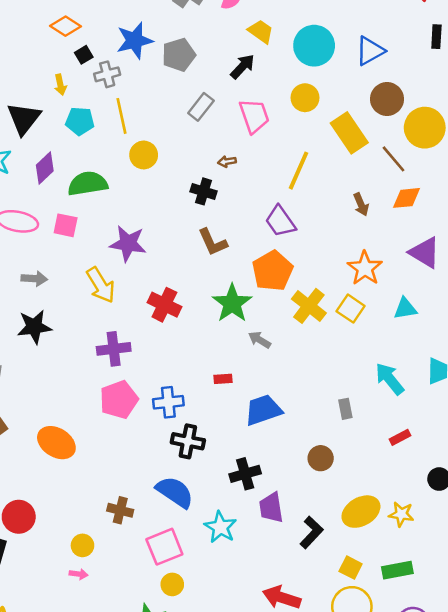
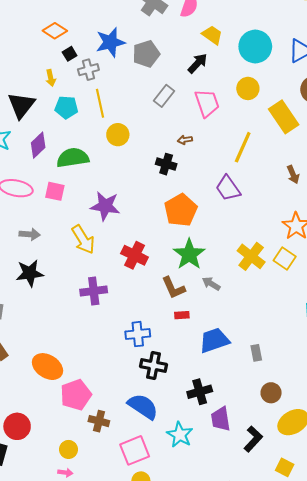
brown L-shape: (213, 242) -> (173, 288), moved
orange pentagon: (272, 271) -> (181, 210), moved
pink pentagon: (119, 400) -> (76, 395), moved
gray rectangle: (345, 409) -> (256, 353), moved
brown circle: (321, 458) -> (271, 393), moved

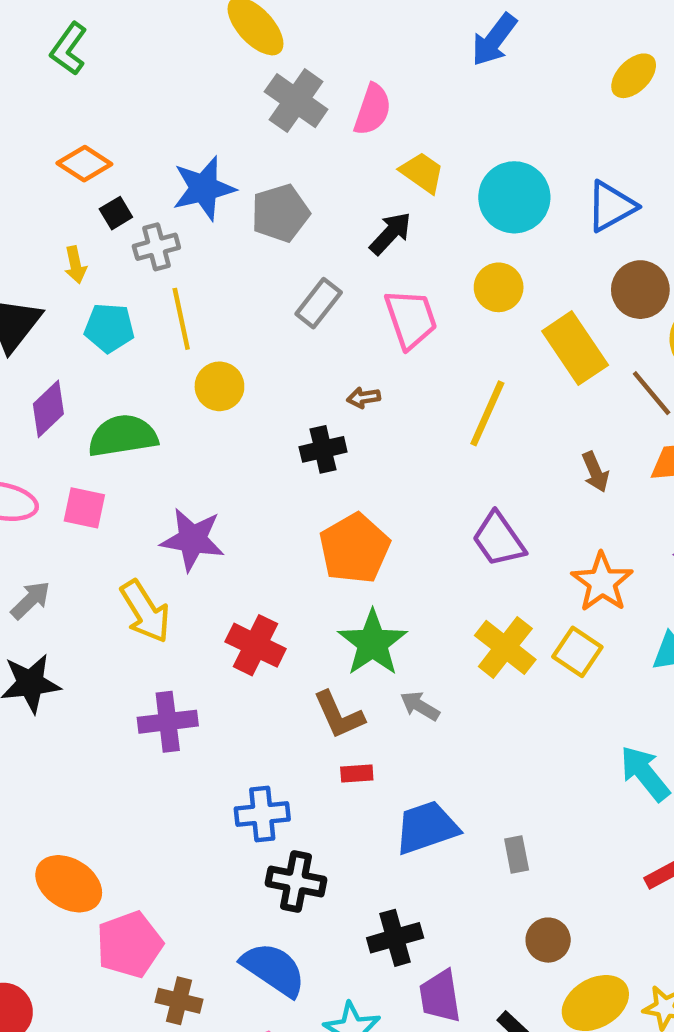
black cross: (166, 164) -> (323, 449), turned -30
purple trapezoid: (228, 188) -> (499, 539), moved
gray arrow: (30, 234) -> (30, 600), turned -48

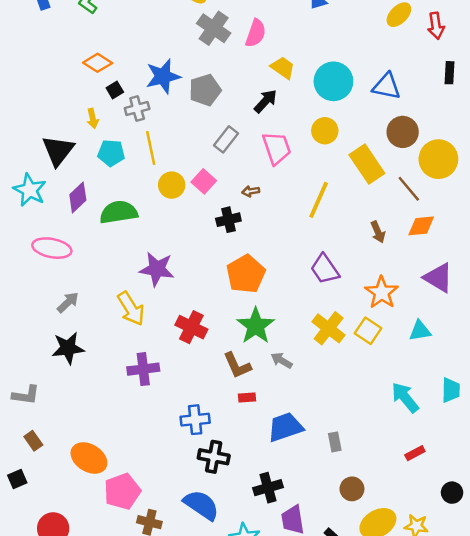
blue triangle: (611, 206) -> (387, 86), turned 40
pink square: (84, 508) -> (204, 181), moved, turned 30

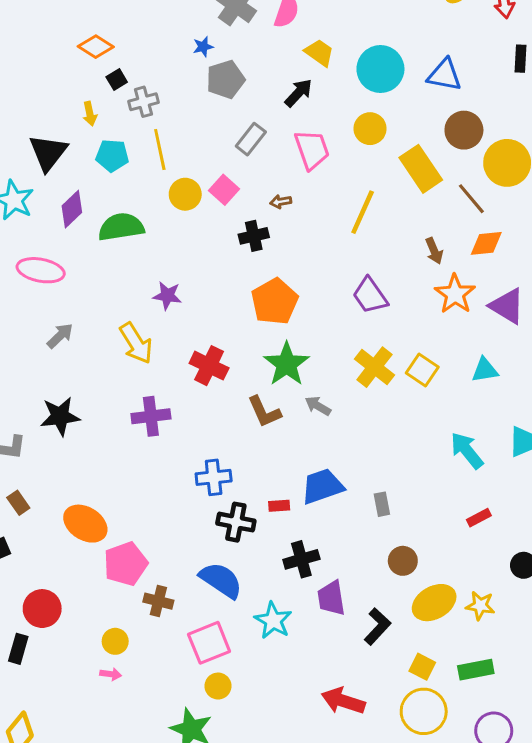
blue star: (163, 76) -> (203, 47), moved, size x0.5
purple star: (157, 269) -> (167, 296), size x0.7
orange star: (382, 293) -> (455, 294), moved
black star: (68, 348) -> (60, 416), moved
red rectangle: (247, 397) -> (279, 506), moved

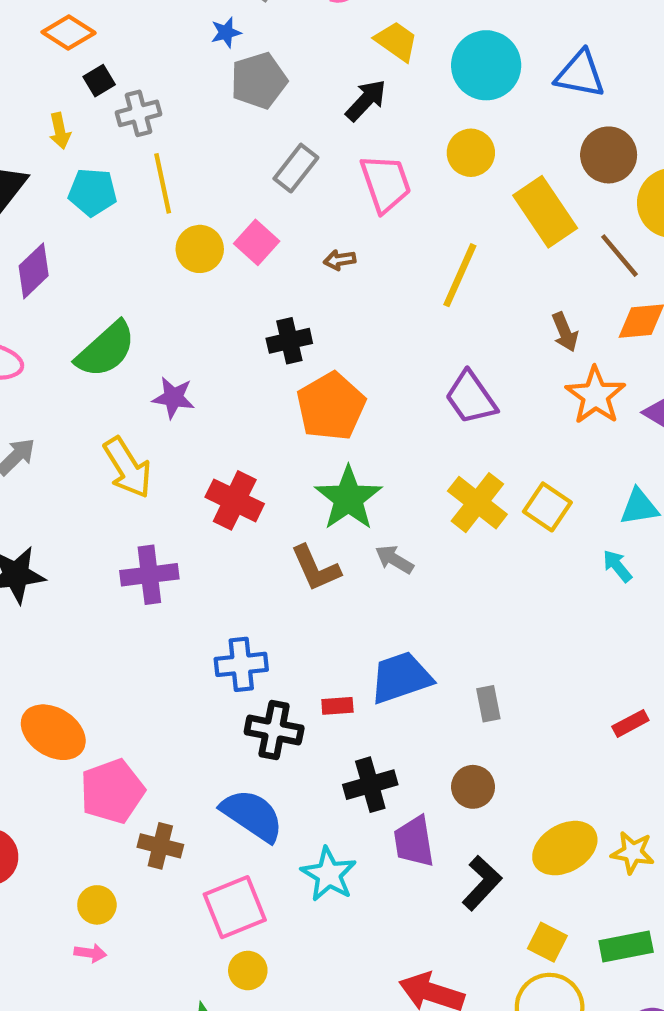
green semicircle: (121, 227) -> (106, 350), moved, turned 147
black cross: (254, 236) -> (289, 341), moved
cyan arrow: (467, 451) -> (617, 566), moved, size x0.6
brown circle: (403, 561) -> (473, 787), moved

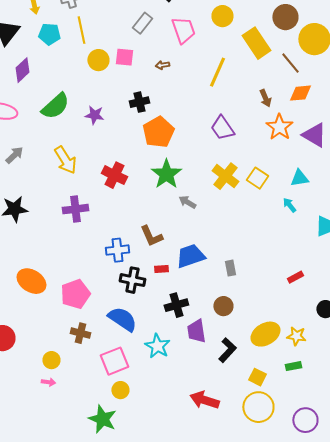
pink square: (257, 242) -> (124, 57), turned -36
purple star: (173, 398) -> (94, 115), moved
brown L-shape: (316, 568) -> (151, 236), moved
pink pentagon: (112, 791) -> (75, 294), moved
green rectangle: (626, 946) -> (293, 366), moved, size x0.7

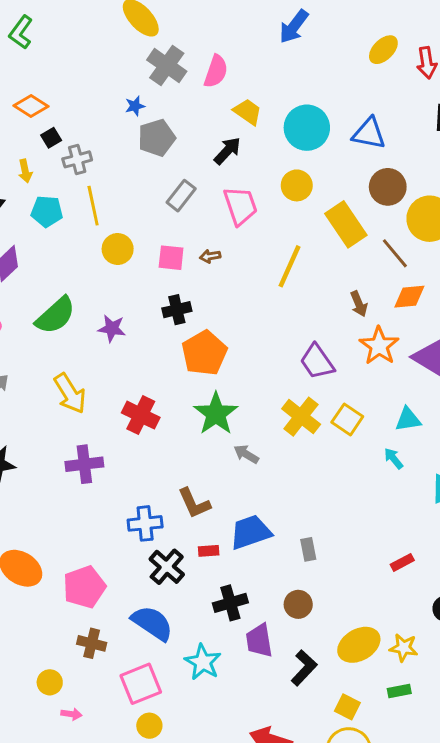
pink square: (124, 57) -> (171, 258), moved
purple trapezoid: (222, 128) -> (317, 362), moved
black cross: (132, 280) -> (167, 567), turned 30
pink arrow: (48, 382) -> (71, 714), moved

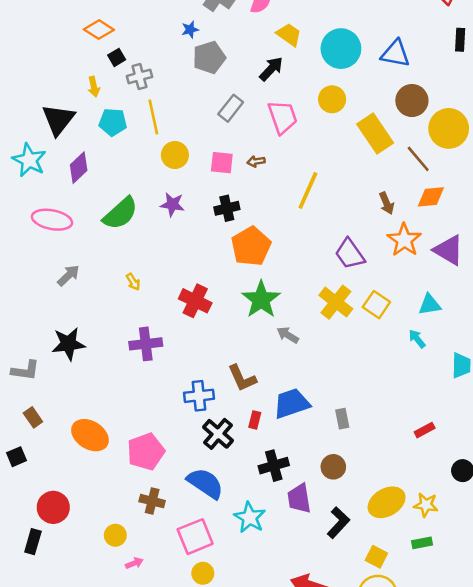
yellow line: (290, 266) -> (308, 191), moved
purple star: (112, 328) -> (172, 204), moved
yellow arrow: (70, 393) -> (133, 282), size x0.5
red rectangle: (209, 551) -> (255, 420), turned -72
pink arrow: (71, 714) -> (134, 563), turned -30

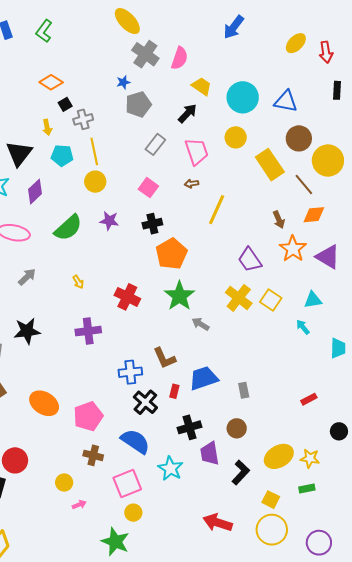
yellow circle: (175, 155) -> (95, 182), moved
brown arrow: (256, 161) -> (192, 184), moved
pink square: (222, 163) -> (148, 188), turned 30

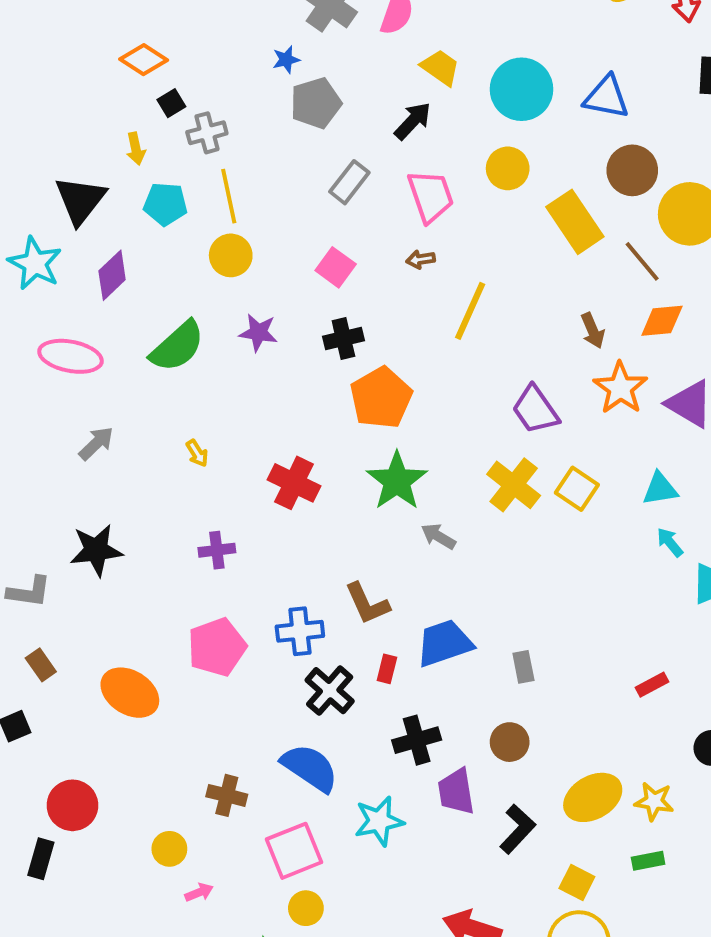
cyan arrow: (303, 327) -> (670, 542), moved
purple cross: (88, 331) -> (217, 550), size x0.7
pink pentagon: (88, 416) -> (217, 647), moved
cyan star: (170, 468) -> (379, 821), turned 30

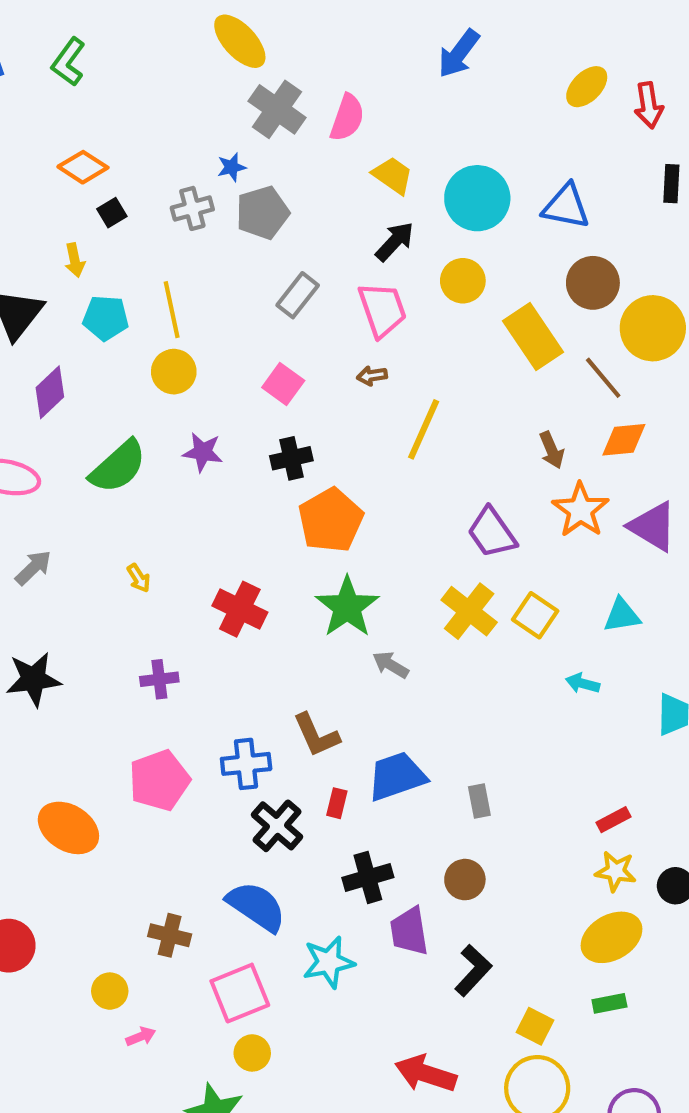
black arrow: (413, 121) -> (395, 242), moved
gray cross: (207, 133) -> (192, 208), moved
cyan arrow: (670, 542) -> (583, 683), moved, turned -36
yellow ellipse: (593, 797) -> (611, 937), moved
yellow star: (654, 801) -> (616, 871), moved

